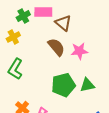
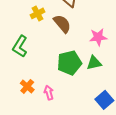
yellow cross: (13, 37) -> (38, 13), moved
pink star: (79, 51) -> (98, 37), moved

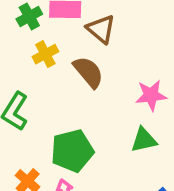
green pentagon: (69, 63) -> (72, 151), moved

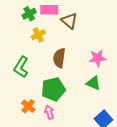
brown semicircle: (88, 72) -> (59, 58), moved, turned -132
green triangle: (144, 140) -> (93, 83), turned 35

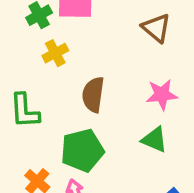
brown triangle: (69, 21) -> (156, 28), moved
green L-shape: (21, 67) -> (25, 111), turned -35

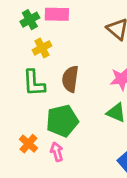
green L-shape: (25, 111) -> (34, 83), moved

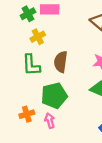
orange cross: (28, 144) -> (27, 114), turned 32

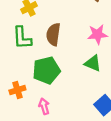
pink arrow: (50, 121) -> (44, 106), moved

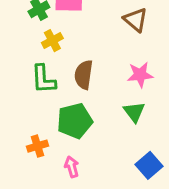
green triangle: (93, 63) -> (134, 112), turned 30

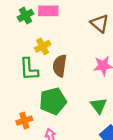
yellow cross: (52, 41) -> (43, 46), moved
green triangle: (134, 112) -> (99, 106), moved

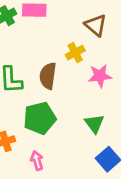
yellow cross: (43, 46) -> (75, 53), moved

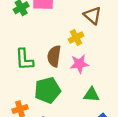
pink star: (100, 76) -> (79, 64), moved
green triangle: (94, 124) -> (91, 95), turned -49

